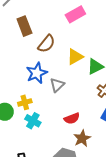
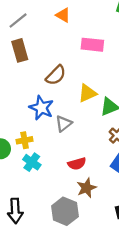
pink rectangle: (75, 14) -> (92, 45), turned 30
brown rectangle: (24, 26) -> (20, 50), moved
blue star: (37, 73) -> (41, 108), turned -30

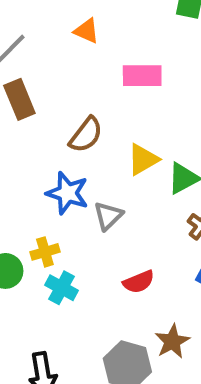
brown star: (86, 188) -> (172, 341), moved

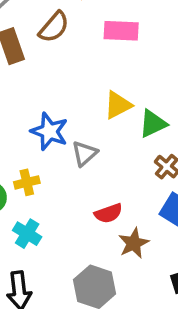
brown semicircle: (86, 135) -> (54, 27), moved
cyan cross: (62, 288) -> (27, 234), moved
brown star: (172, 341) -> (134, 243), moved

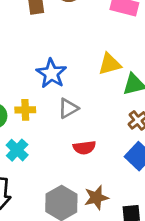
gray triangle: (85, 153) -> (68, 108), moved
brown star: (134, 243) -> (96, 198), moved

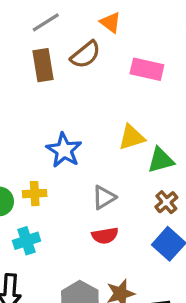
gray triangle: (68, 108) -> (104, 197), moved
cyan cross: (17, 150) -> (27, 241), turned 30

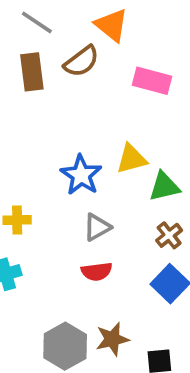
gray line: (46, 22) -> (37, 22), turned 64
orange triangle: (110, 22) -> (112, 25), size x1.4
blue star: (64, 150) -> (81, 175), moved

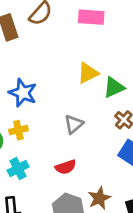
blue star: (81, 175) -> (23, 93), moved
red semicircle: (97, 271) -> (66, 167), moved

